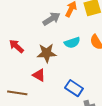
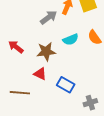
blue rectangle: (74, 88) -> (66, 85), moved

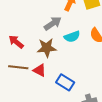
gray arrow: (49, 17) -> (53, 23), moved
brown line: (20, 93) -> (18, 67), moved

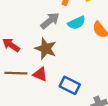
cyan semicircle: (72, 37) -> (77, 23), moved
brown star: (47, 48) -> (46, 49), turned 30

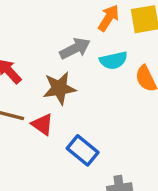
brown star: (46, 49) -> (59, 88), turned 30

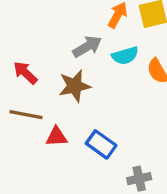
red triangle: (42, 124) -> (56, 137), moved, turned -35

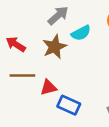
cyan semicircle: (125, 56) -> (81, 33), moved
blue rectangle: (101, 144) -> (69, 105), moved

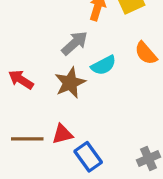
brown line: (22, 75) -> (27, 139), moved
blue rectangle: (69, 105) -> (88, 157), turned 30

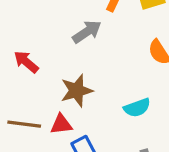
cyan semicircle: (104, 65) -> (137, 108), moved
brown star: (70, 83) -> (77, 91), moved

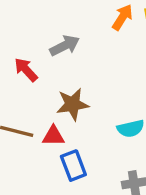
gray arrow: (87, 32) -> (65, 46), moved

